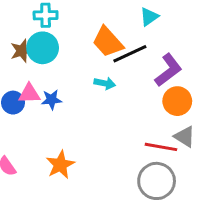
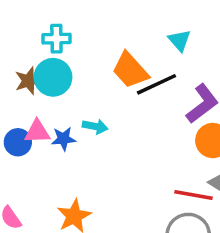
cyan triangle: (149, 17) -> (179, 40), turned -36
cyan arrow: (105, 83) -> (95, 126), moved

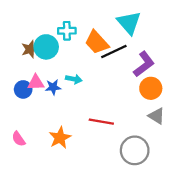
cyan cross: (56, 39) -> (67, 31), moved
cyan triangle: (179, 40) -> (129, 23), size x1.6
red line: (193, 195) -> (101, 122), moved

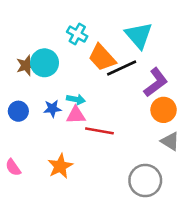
cyan cross: (67, 31) -> (77, 34), moved, turned 30
pink triangle: (36, 83) -> (76, 115), moved
red line: (101, 122) -> (99, 131), moved

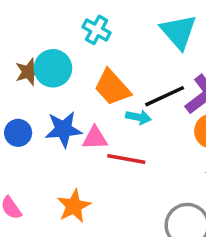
orange trapezoid: (102, 58) -> (112, 87), moved
black line: (122, 68) -> (165, 96), moved
cyan arrow: (76, 99) -> (138, 117), moved
blue star: (52, 109) -> (63, 129), size x1.5

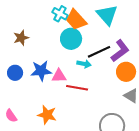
cyan circle: (53, 68) -> (71, 39), moved
orange trapezoid: (112, 87) -> (76, 20), moved
orange star: (74, 206) -> (47, 115), turned -30

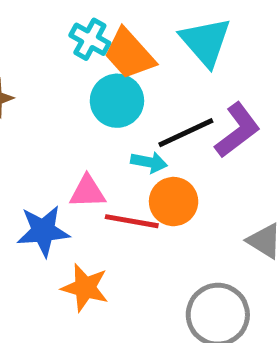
blue star: (41, 71) -> (43, 231), moved
orange circle: (126, 72) -> (174, 202), moved
orange star: (47, 115) -> (85, 288), moved

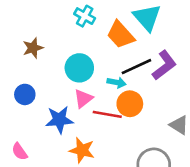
orange trapezoid: (129, 54) -> (120, 35), moved
cyan circle: (117, 101) -> (79, 68), moved
pink triangle: (87, 192) -> (83, 98), turned -36

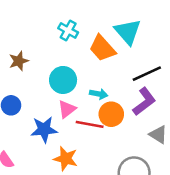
purple L-shape: (164, 65) -> (144, 102), moved
black line: (136, 67) -> (147, 74), moved

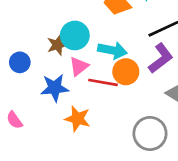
brown star: (19, 61) -> (57, 45), moved
cyan arrow: (99, 94) -> (112, 50), size x1.5

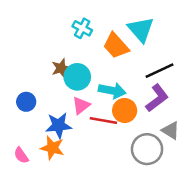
brown star: (57, 45) -> (61, 68), moved
orange star: (77, 119) -> (52, 148), moved
gray circle: (150, 133) -> (147, 149), moved

